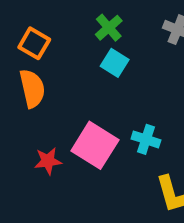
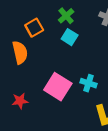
orange square: (34, 43) -> (34, 28), moved, turned 30
red star: (48, 161) -> (20, 101), moved

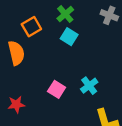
cyan cross: (89, 83) -> (89, 86), turned 35
pink square: (58, 87) -> (57, 89), size x0.6

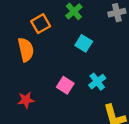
gray cross: (109, 15) -> (117, 13), turned -35
cyan square: (69, 37) -> (84, 43), moved

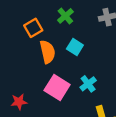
orange semicircle: (26, 50) -> (48, 52), moved
pink square: (65, 85) -> (57, 88), size x1.5

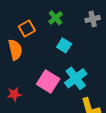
orange semicircle: (48, 52) -> (15, 50), moved
cyan cross: (88, 84) -> (76, 78), size x1.5

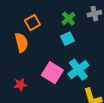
green cross: (56, 18) -> (68, 19), moved
cyan square: (64, 45) -> (67, 39), turned 32

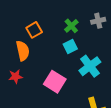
cyan cross: (78, 70) -> (90, 66), moved
red star: (20, 85) -> (15, 77), moved

